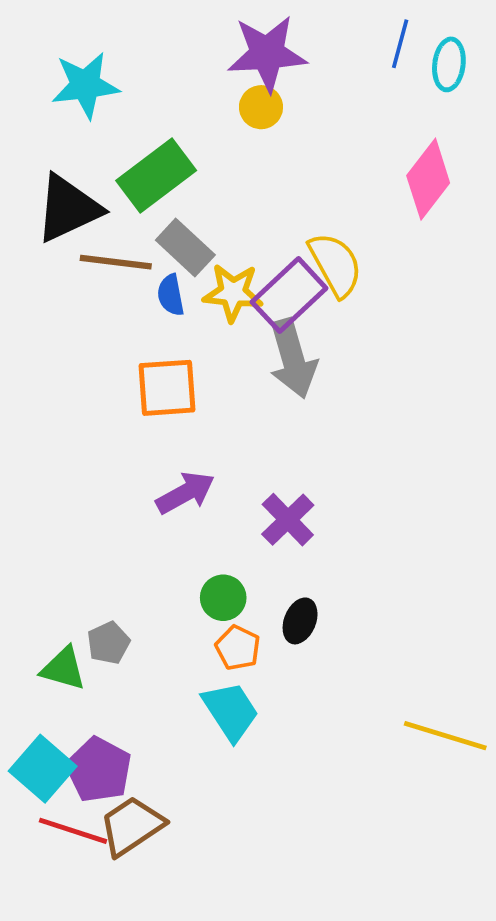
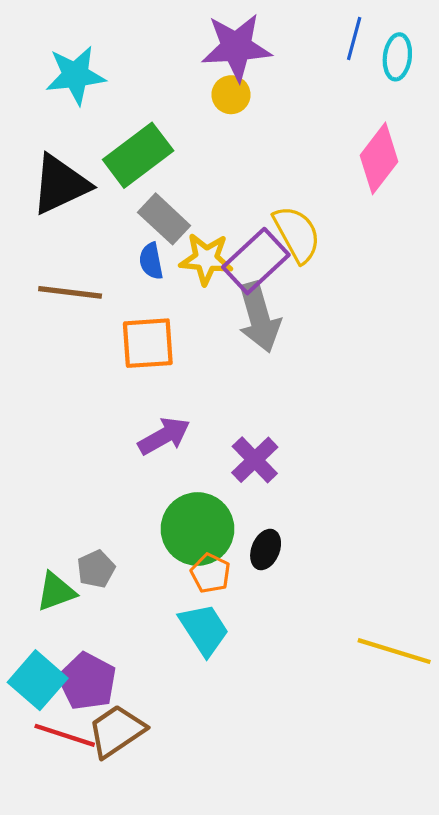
brown line: (116, 262) -> (70, 292), moved
green circle: (223, 598) -> (198, 529), size x1.8
green triangle: (63, 669) -> (56, 592), turned -36

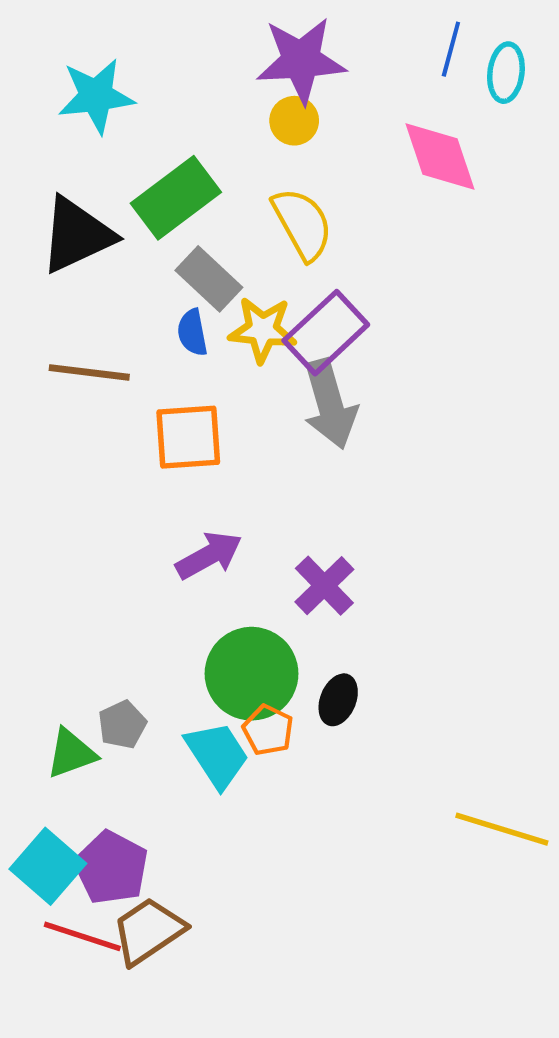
pink diamond: (379, 158) -> (440, 156), moved, turned -56
yellow semicircle: (297, 234) -> (302, 224), moved
cyan trapezoid: (204, 629) -> (217, 755), moved

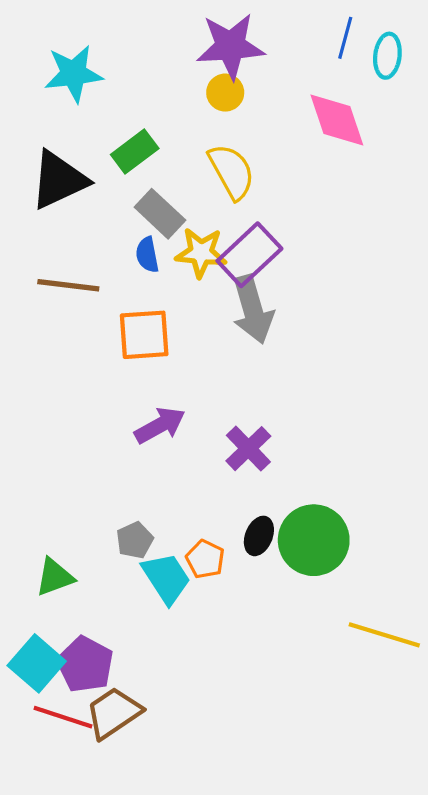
green rectangle: (176, 198) -> (135, 152), size x0.7
green circle: (252, 674) -> (314, 540), moved
gray pentagon: (122, 725) -> (135, 540), moved

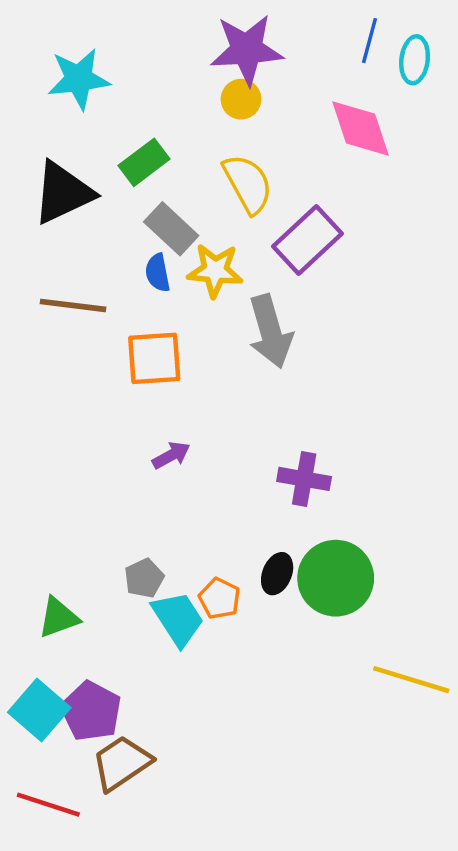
purple rectangle: (249, 255) -> (307, 240), moved
purple arrow: (160, 425) -> (171, 455), size x0.7
purple cross: (248, 449) -> (304, 479), moved, turned -36
red line: (63, 717) -> (48, 805), moved

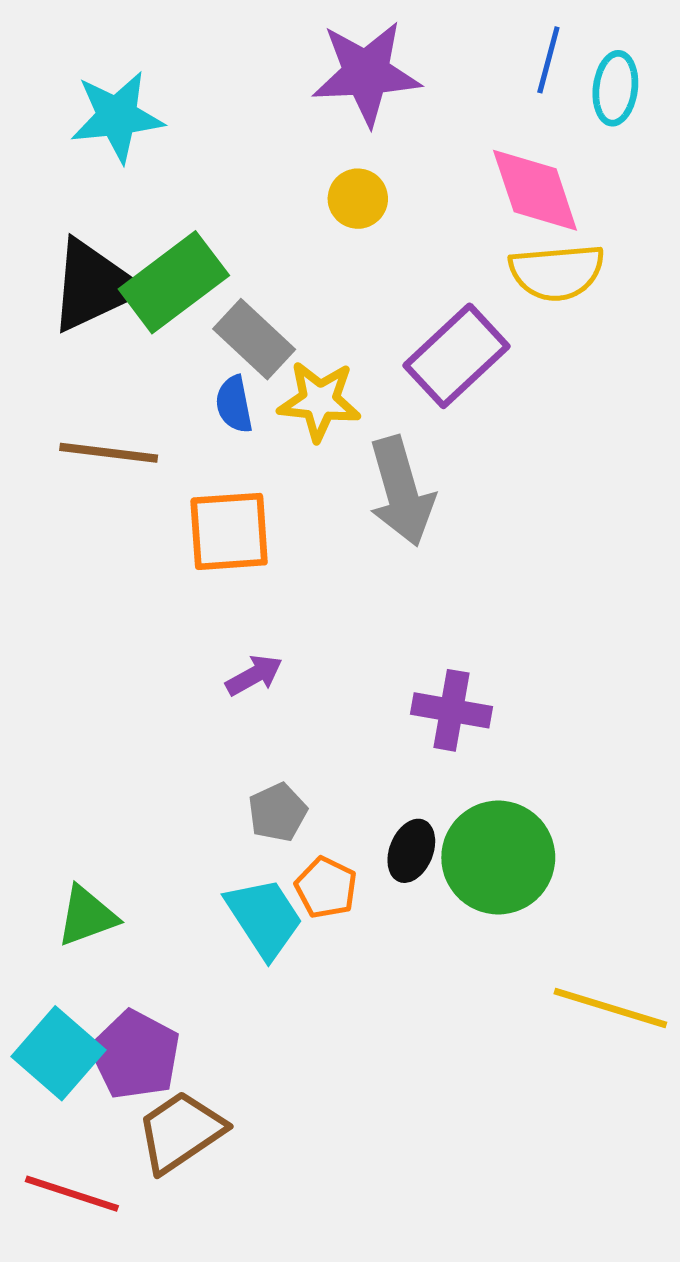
yellow circle: (241, 99) -> (358, 199), moved
green rectangle: (144, 162) -> (174, 282), moved, size x1.4
yellow semicircle: (248, 184) -> (557, 272), moved, turned 114
gray pentagon: (144, 578) -> (278, 812), moved

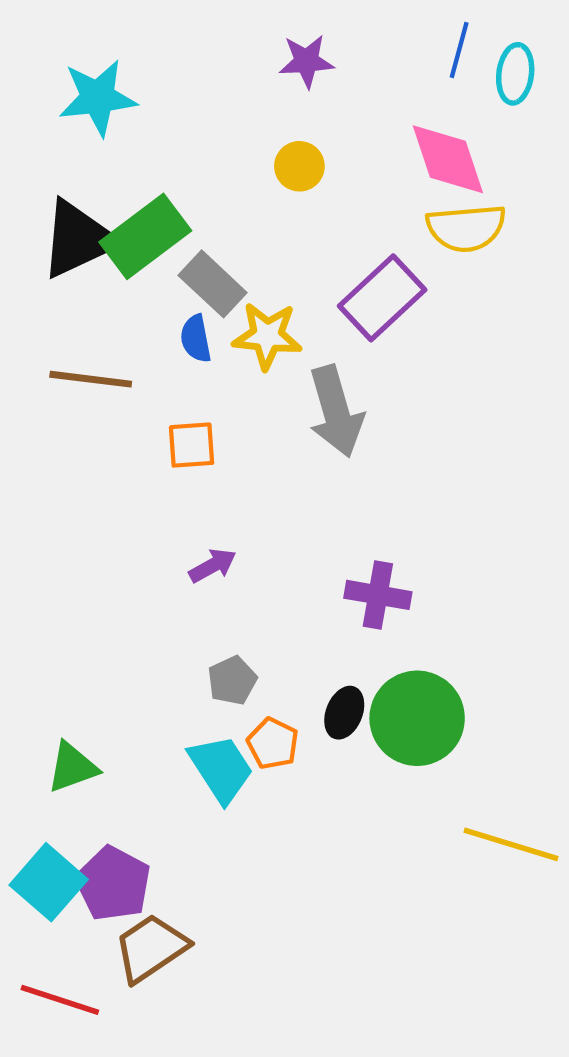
purple star: (366, 73) -> (306, 61), size x0.6
orange square: (229, 531) -> (192, 445), size x0.7

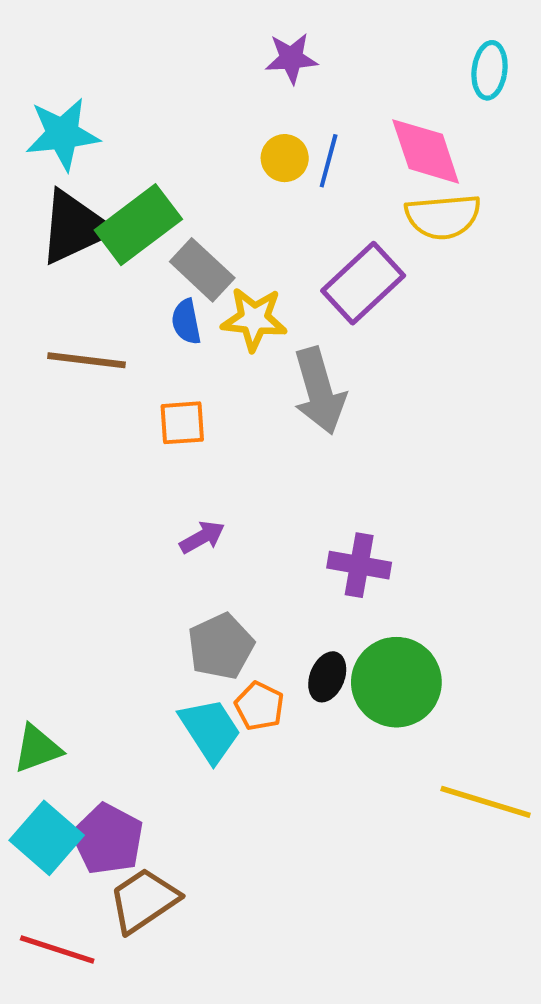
blue line: (459, 50) -> (329, 161), moved
cyan star: (98, 98) -> (63, 134), moved
gray pentagon: (232, 680) -> (221, 646), size x1.4
green triangle: (72, 767) -> (37, 749), moved

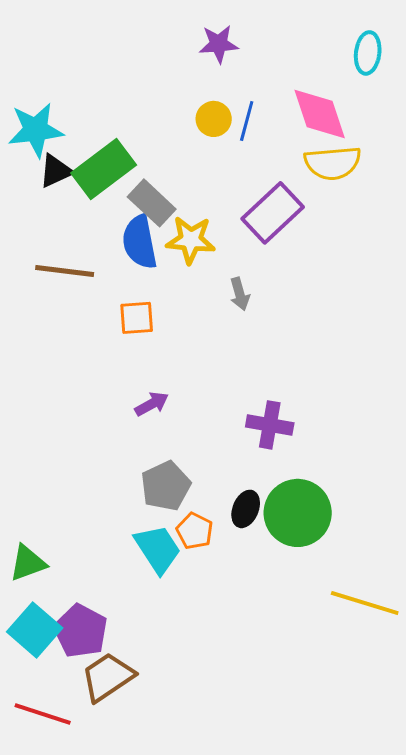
cyan star: (63, 134) -> (36, 130), moved
black triangle: (74, 227) -> (56, 171), size x0.6
blue semicircle: (186, 322) -> (140, 242), size x1.6
gray arrow: (319, 391) -> (240, 294), size x0.5

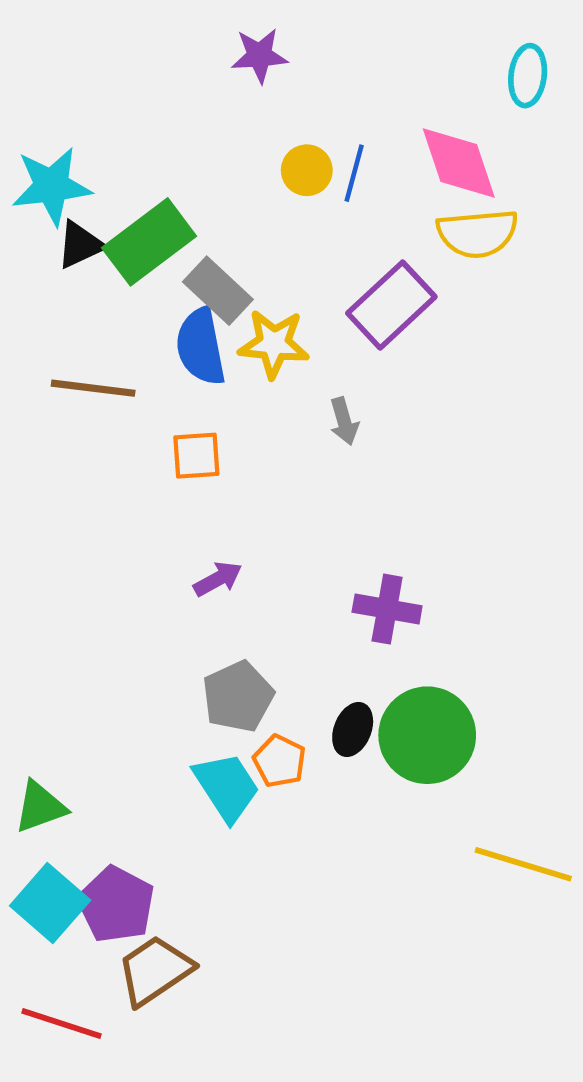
purple star: (219, 44) -> (259, 56), moved

